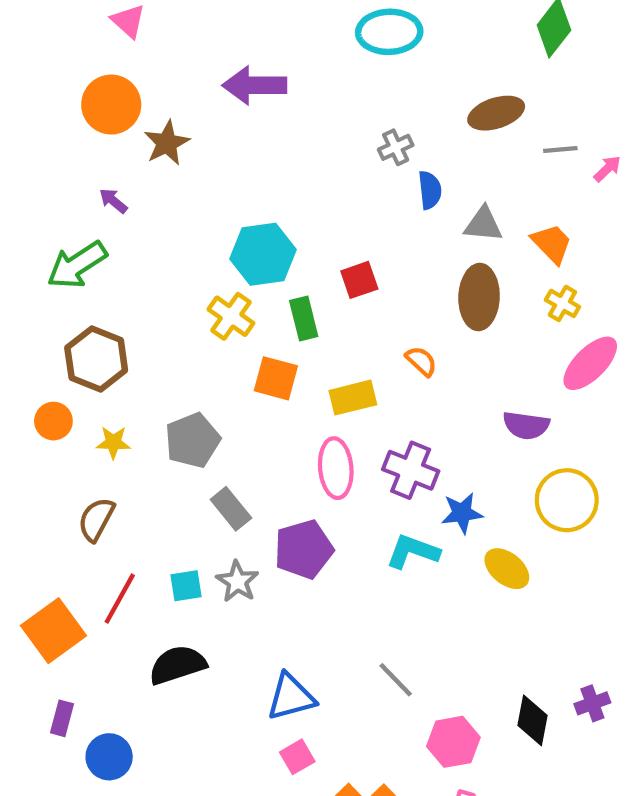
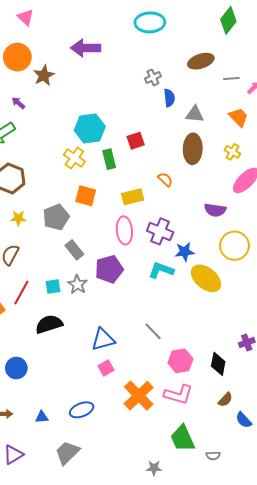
orange trapezoid: (552, 244) -> (239, 117), moved
orange square: (276, 378) -> (86, 196), moved
yellow ellipse: (507, 569) -> (206, 278), size x1.4
black diamond: (533, 720) -> (218, 364), moved

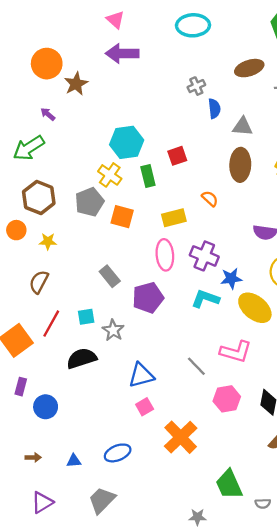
pink triangle: (25, 17) -> (115, 20), moved
gray pentagon: (56, 217) -> (89, 202), moved
gray star: (77, 284) -> (113, 330), moved
pink L-shape: (178, 395) -> (236, 352), moved

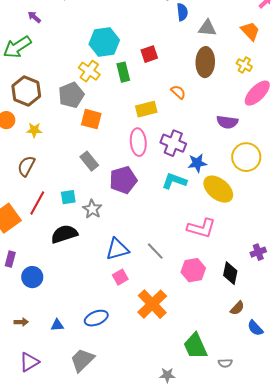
orange square: (122, 217) -> (91, 119), moved
gray line: (196, 366) -> (155, 251), moved

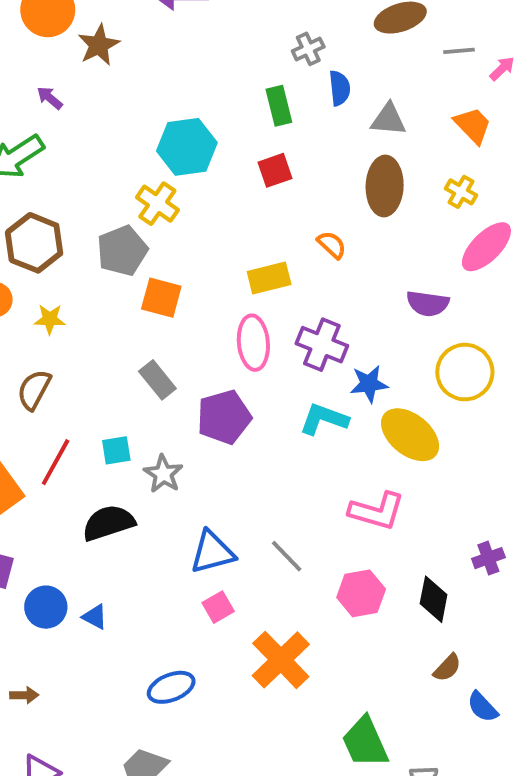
green rectangle: (123, 72) -> (279, 106), moved
blue triangle: (57, 325) -> (95, 617), moved, turned 32

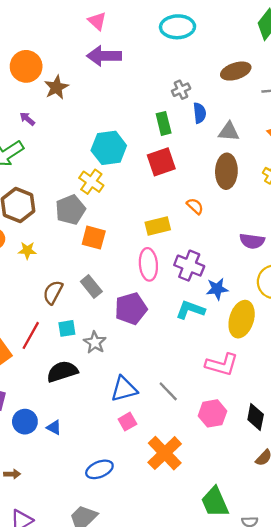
red square: (275, 170) -> (161, 162), size x1.4
brown semicircle: (34, 390) -> (53, 292), moved
yellow ellipse: (410, 435) -> (242, 319), turned 68

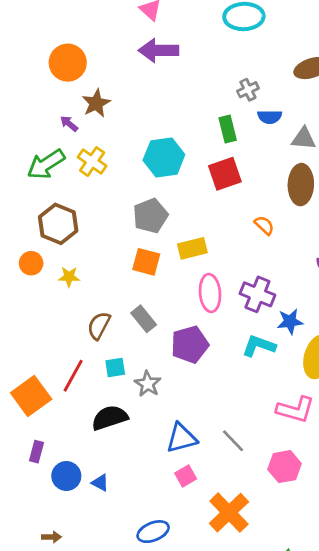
brown star: (56, 87) -> (96, 103), moved
blue semicircle: (200, 113) -> (270, 117), turned 96
yellow cross: (91, 182) -> (92, 162), moved
gray pentagon: (70, 210) -> (150, 216), moved
yellow rectangle: (158, 226) -> (192, 248), moved

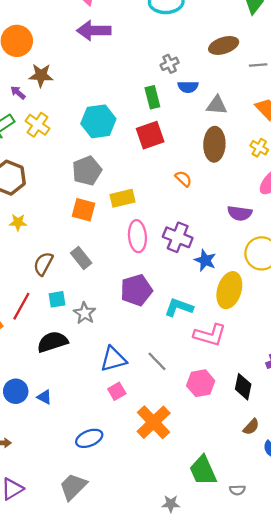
brown star: (96, 103) -> (41, 75), turned 30
blue star: (290, 321) -> (205, 260), turned 30
purple pentagon: (190, 345) -> (136, 290), moved
cyan L-shape: (259, 346) -> (179, 307), moved

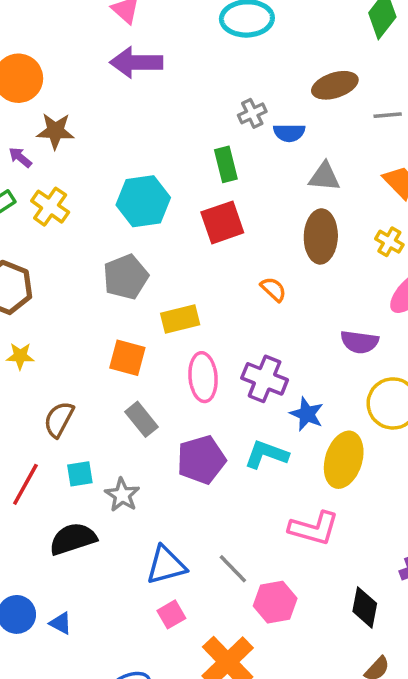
blue semicircle: (188, 87) -> (289, 133), moved
orange square: (83, 210) -> (127, 358), moved
gray rectangle: (81, 258) -> (141, 419), moved
cyan L-shape: (179, 307) -> (266, 454), moved
pink hexagon: (201, 383) -> (275, 602), moved

